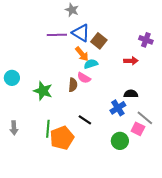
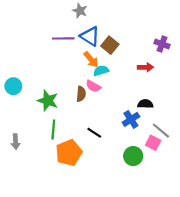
green line: (48, 129) -> (53, 129), moved

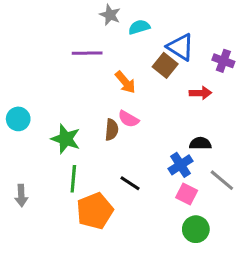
blue triangle: (90, 36) -> (181, 47), moved
brown square: (110, 45) -> (165, 65), moved
cyan semicircle: (101, 71) -> (139, 27), moved
pink square: (153, 143) -> (187, 194), moved
green circle: (133, 156) -> (196, 229), moved

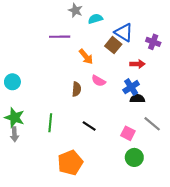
pink semicircle: (128, 119) -> (99, 81), moved
green star: (66, 139) -> (15, 118), moved
blue cross: (181, 165) -> (131, 87), moved
orange pentagon: (95, 211) -> (70, 163), moved

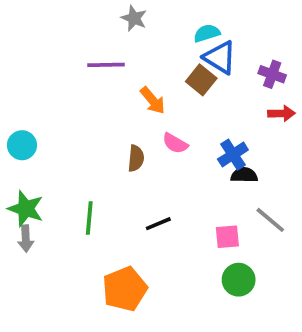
cyan semicircle: (95, 19) -> (207, 33), moved
red arrow: (137, 64) -> (282, 113), moved
black line: (89, 126) -> (158, 224), turned -56
pink square: (128, 133) -> (227, 237), turned -32

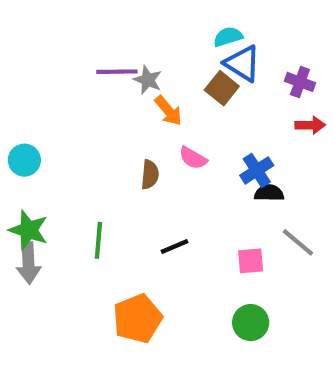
gray star: (134, 18) -> (148, 80), moved
gray arrow: (26, 239) -> (29, 263), size x1.4
green circle: (239, 280) -> (251, 323), moved

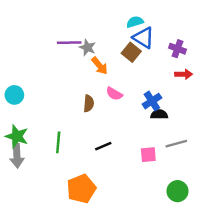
gray line: (298, 242) -> (176, 144), turned -55
green circle: (251, 323) -> (178, 191), moved

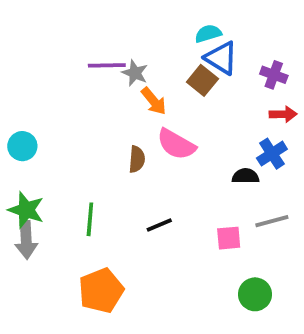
pink semicircle: (114, 94) -> (176, 144), size x1.5
blue cross: (152, 101) -> (272, 154), moved
orange pentagon: (81, 189) -> (101, 291), moved
green circle: (178, 191) -> (255, 294), moved

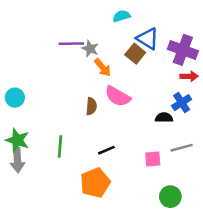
cyan semicircle: (208, 34) -> (121, 16), moved
purple cross: (274, 75) -> (183, 50), size x1.6
orange pentagon: (101, 291) -> (95, 183), moved

